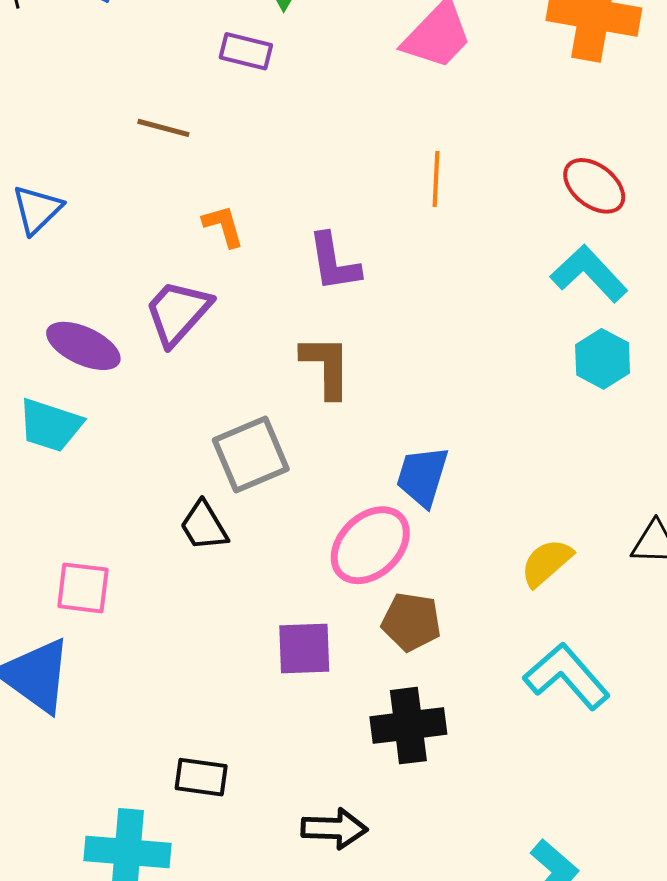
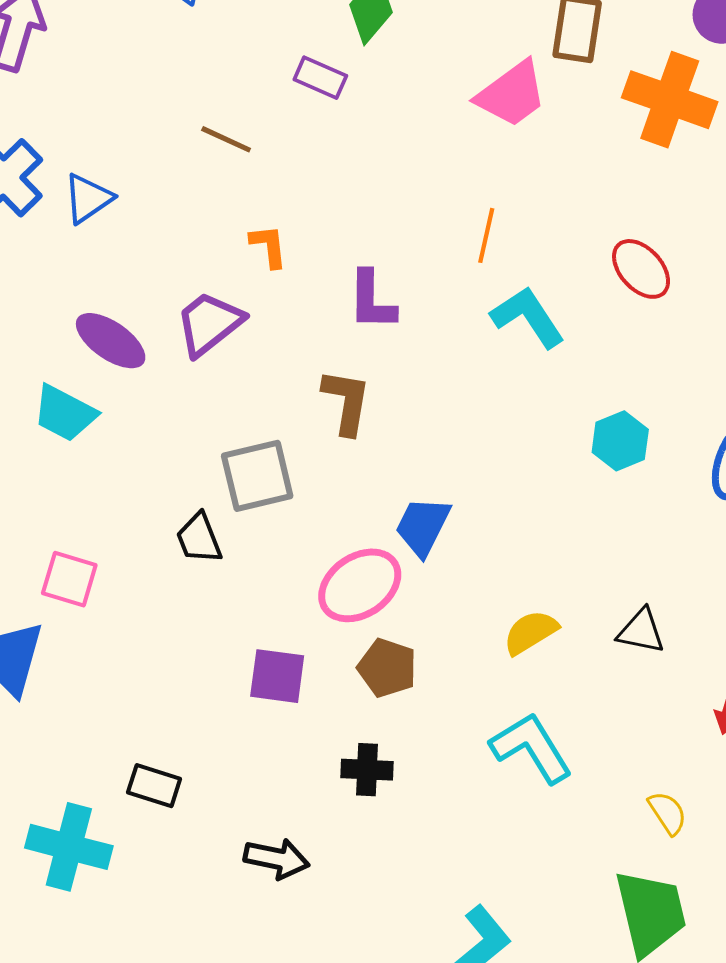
cyan L-shape: (589, 274) -> (528, 317), moved
black cross: (408, 726) -> (367, 770), size x0.7

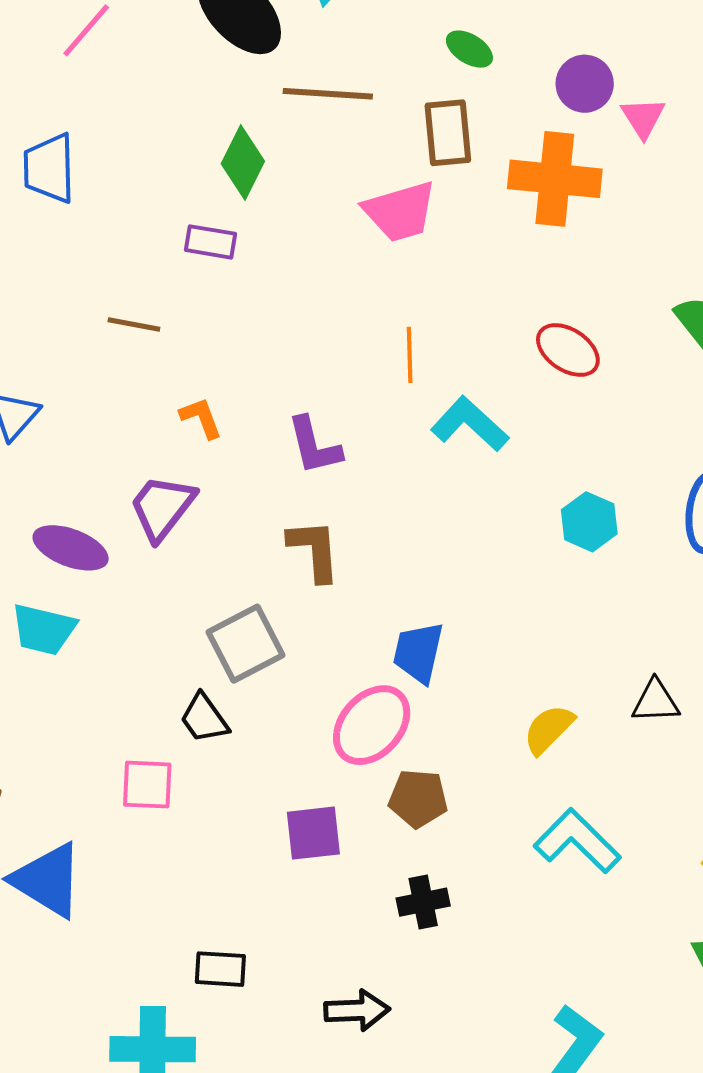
pink trapezoid: (512, 94) -> (400, 212), turned 34
pink square: (69, 579) -> (147, 785), moved

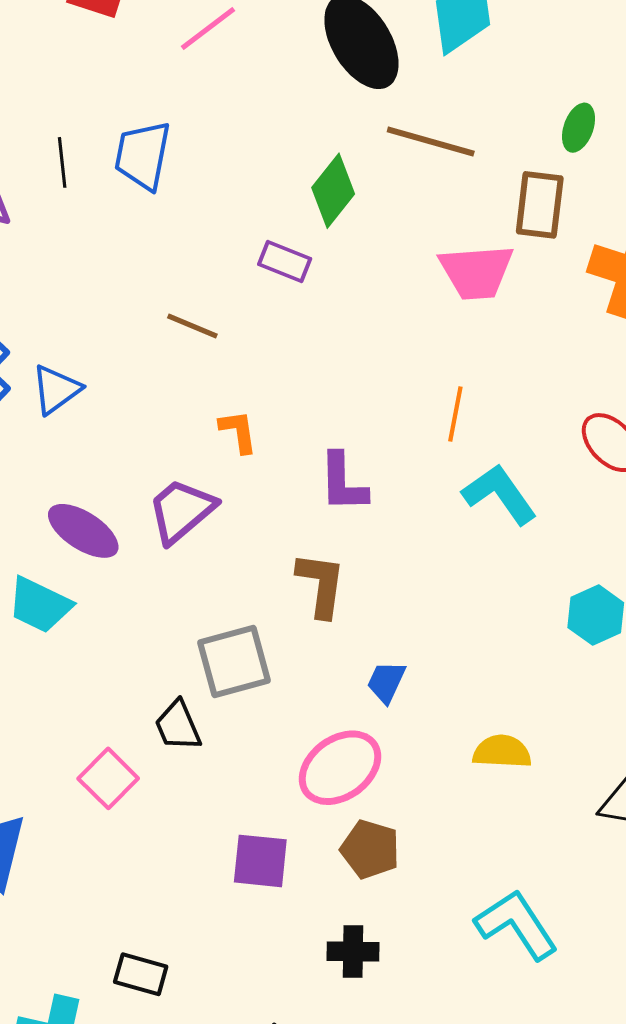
green ellipse: (469, 49) -> (579, 128), turned 66
blue trapezoid: (418, 652) -> (386, 682), moved, size x0.7
yellow semicircle: (549, 729) -> (502, 752), moved, turned 36
pink square: (147, 785) -> (108, 778), turned 30

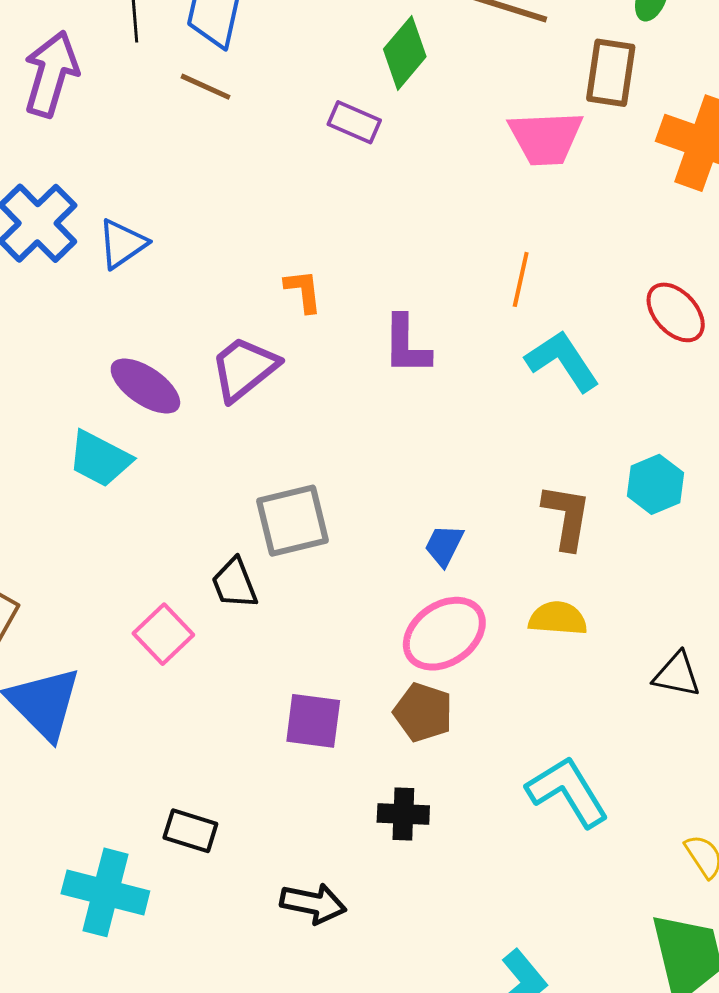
brown line: (192, 326) -> (206, 87), moved
brown L-shape: (321, 585) -> (567, 517), moved
pink ellipse: (340, 768) -> (444, 634), moved

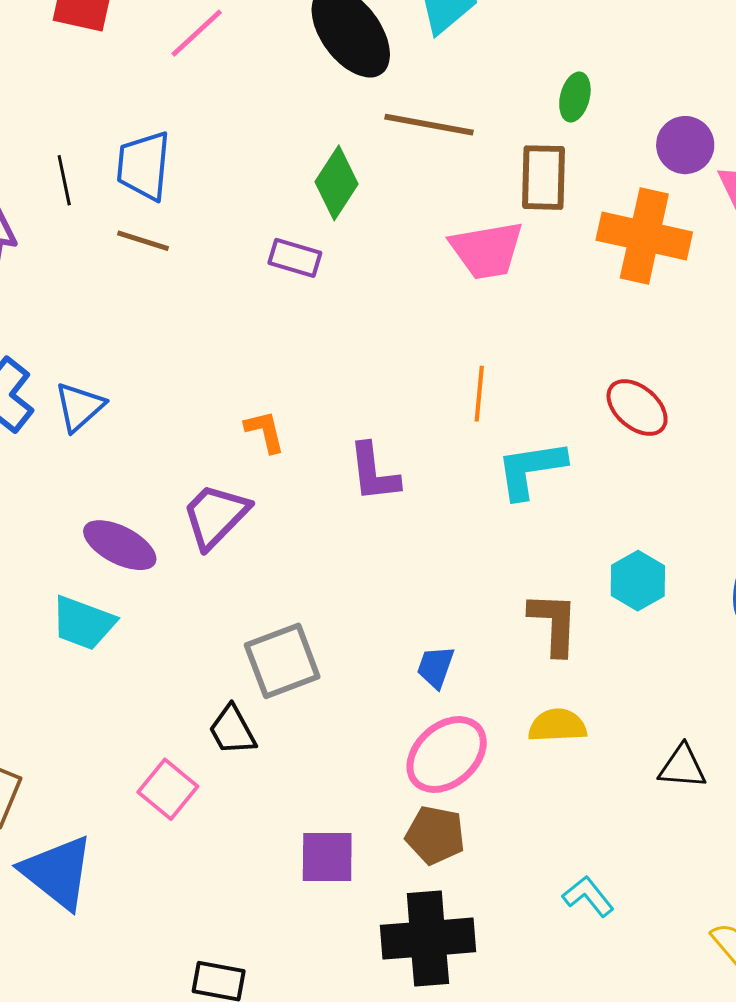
cyan L-shape: (563, 361) -> (531, 469), turned -58
cyan L-shape: (568, 792) -> (588, 896), size x0.6
black cross: (403, 814) -> (428, 939), size x1.8

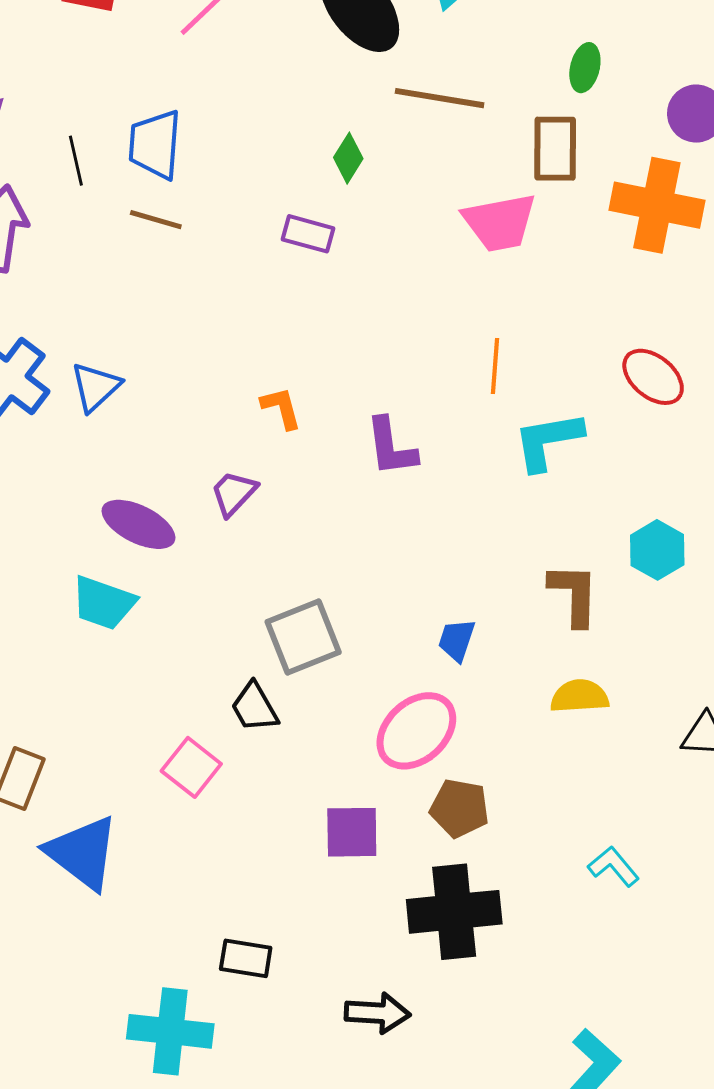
green diamond: (337, 183) -> (348, 158), size x0.7
purple trapezoid: (216, 516) -> (234, 493), size x0.7
pink ellipse: (447, 755) -> (416, 731), moved

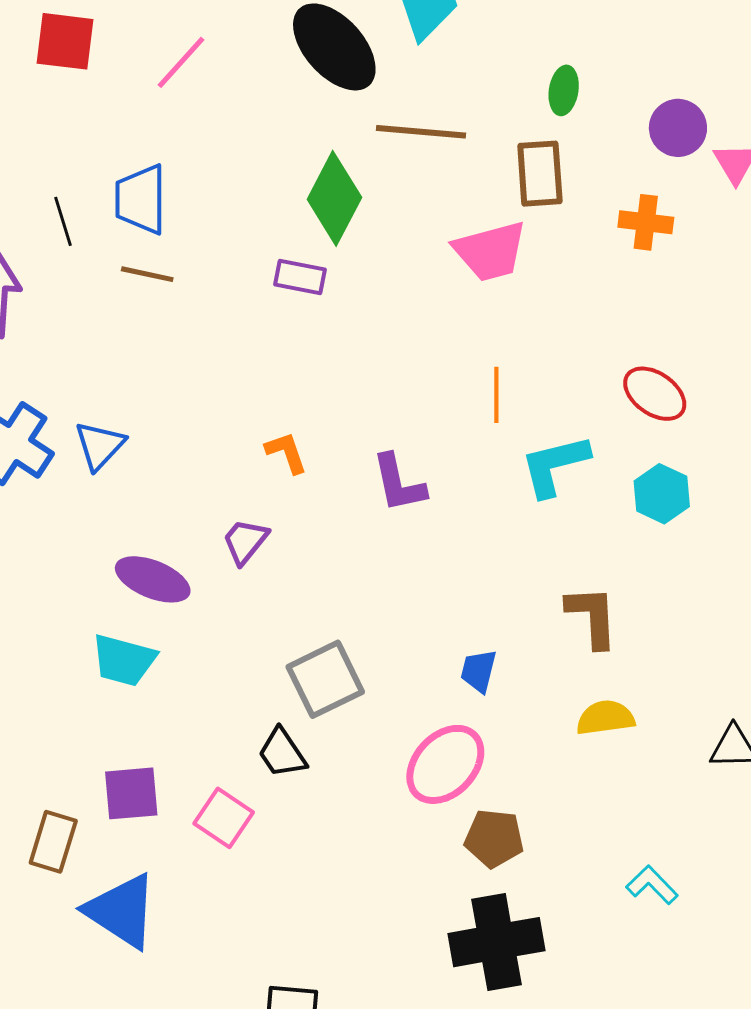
green diamond: (348, 158) -> (334, 198), size x1.8
orange cross: (657, 205) -> (646, 222), size x0.6
cyan hexagon: (657, 550) -> (662, 494), moved
purple square: (352, 832) -> (131, 793), moved

